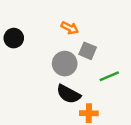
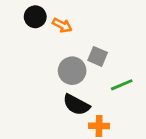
orange arrow: (70, 28) -> (62, 25), moved
black circle: (14, 38) -> (35, 17), moved

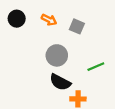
black circle: (35, 17) -> (17, 19), moved
gray square: (98, 56) -> (77, 26), moved

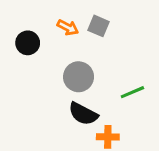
black circle: (17, 19) -> (28, 43), moved
gray square: (77, 26) -> (99, 26), moved

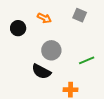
gray square: (99, 26) -> (80, 15), moved
black semicircle: (83, 114) -> (41, 72), moved

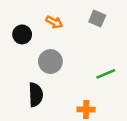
gray circle: (51, 50) -> (50, 62), moved
black semicircle: (41, 72) -> (36, 95), moved, turned -120

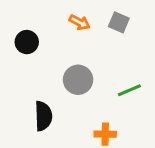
orange arrow: (54, 22) -> (80, 22), moved
gray circle: (50, 62) -> (78, 80), moved

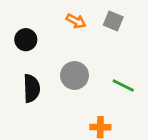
green line: (129, 90) -> (123, 86), turned 50
black semicircle: (43, 116) -> (32, 88), moved

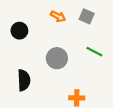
green line: (123, 86) -> (94, 52), moved
black semicircle: (32, 88) -> (24, 80), moved

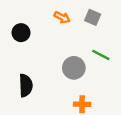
gray circle: (57, 58) -> (74, 68), moved

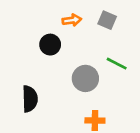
orange arrow: (62, 17) -> (72, 20), turned -35
black circle: (21, 33) -> (50, 45), moved

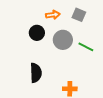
gray circle: (85, 78) -> (63, 40), moved
black semicircle: (30, 99) -> (36, 73), moved

